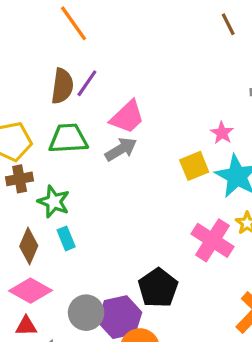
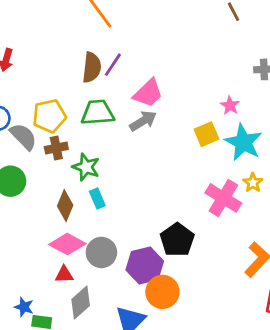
gray circle: (86, 313) -> (101, 252), moved

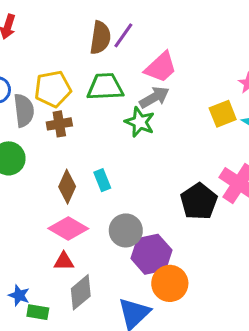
gray semicircle: (23, 137) -> (24, 110), turned 36
green star: (86, 167) -> (140, 122), moved
black pentagon: (177, 240) -> (199, 201), moved
gray circle: (101, 252) -> (126, 230), moved

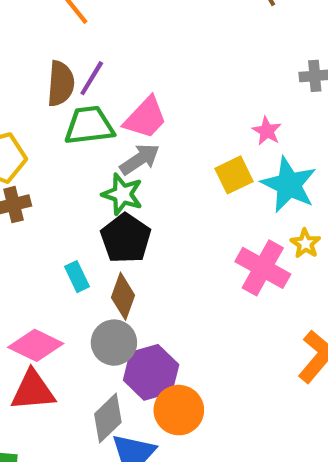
green trapezoid: (105, 87) -> (89, 125), moved
brown diamond: (67, 187) -> (123, 296), moved
black pentagon: (199, 201) -> (126, 238), moved
red triangle: (64, 261) -> (33, 391), size x1.6
gray diamond: (81, 292) -> (108, 418), moved

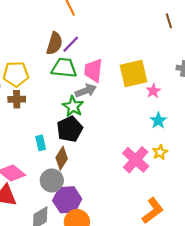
pink trapezoid: (145, 118) -> (93, 70), turned 130
yellow square: (234, 175) -> (133, 74), moved, size x1.5
cyan star: (289, 185) -> (158, 121), size x0.6

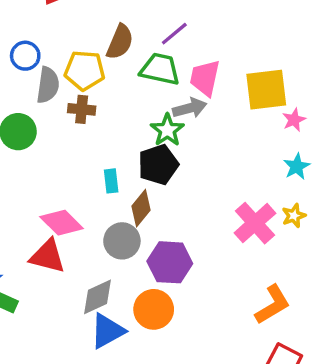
brown semicircle: (54, 43) -> (120, 42), moved
purple hexagon: (67, 200) -> (170, 262), moved

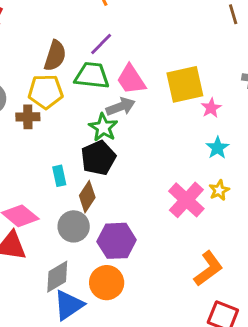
yellow pentagon: (84, 70) -> (46, 92), moved
pink trapezoid: (205, 78) -> (131, 79), turned -40

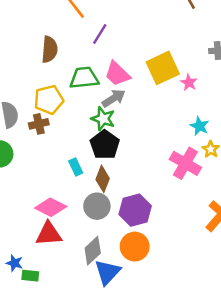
purple line: (101, 44) -> (100, 34), moved
brown semicircle: (55, 56) -> (50, 49), moved
cyan star: (217, 148) -> (200, 126), moved

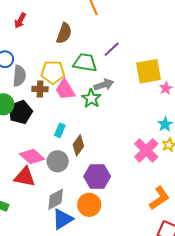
purple line: (100, 34) -> (112, 49), moved
pink trapezoid: (117, 74) -> (65, 90), moved
black pentagon: (105, 145) -> (21, 112), moved
cyan rectangle: (76, 167) -> (60, 130), turned 32
gray circle: (97, 206) -> (58, 161), moved

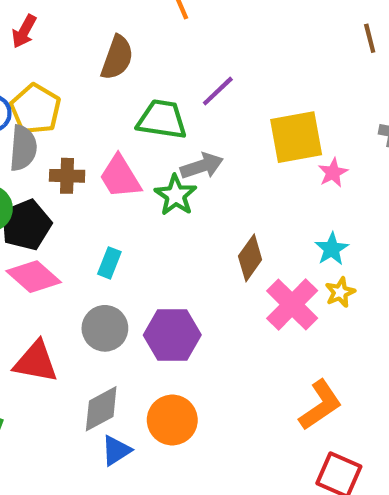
yellow pentagon: (53, 72) -> (35, 109), moved, turned 30
brown diamond: (78, 145) -> (250, 258), moved
pink diamond: (32, 157) -> (34, 277), moved
purple hexagon: (97, 176) -> (172, 335), moved
blue triangle: (63, 219) -> (116, 451), size x0.7

